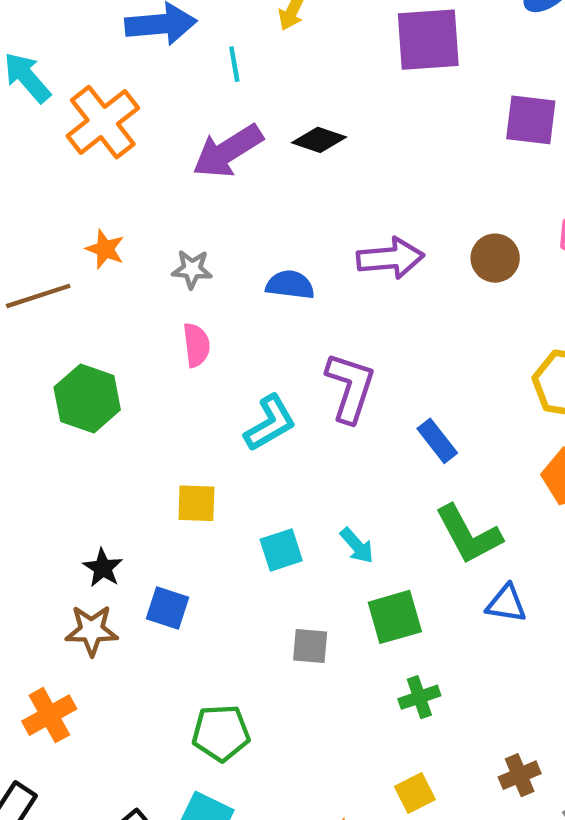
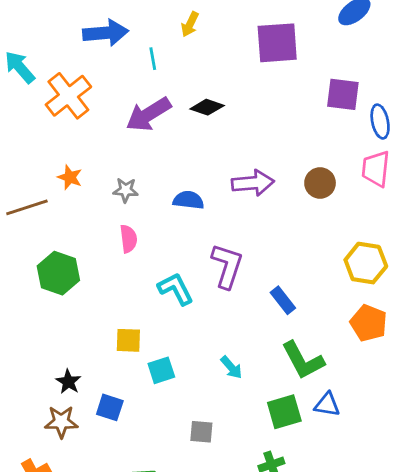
cyan L-shape: (270, 423) -> (176, 289), turned -87
cyan square: (281, 550) -> (161, 370), moved
green square: (395, 617) -> (284, 412), moved

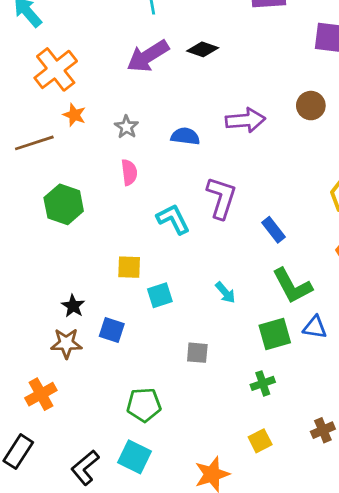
orange cross: (68, 96) -> (56, 69), moved
brown circle: (320, 183) -> (311, 106), moved
gray star: (126, 190) -> (126, 127), turned 30

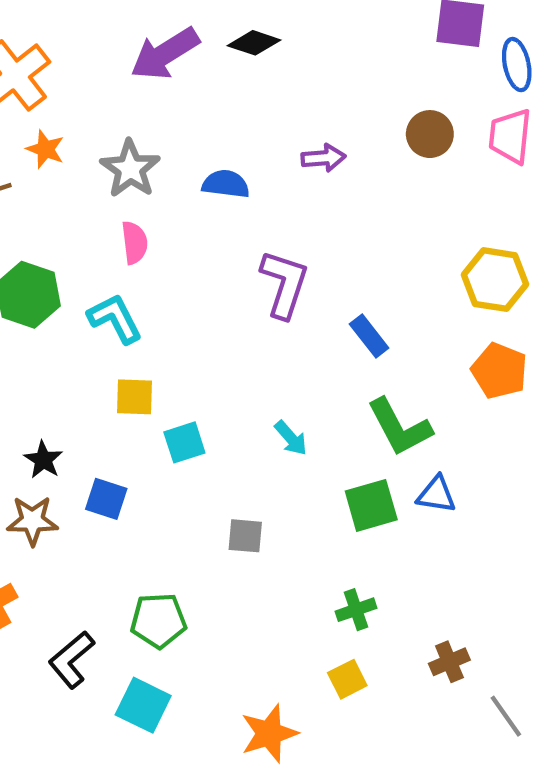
purple arrow: (245, 120) -> (323, 158), size x0.7
gray star: (126, 127) -> (130, 169), size x1.5
cyan L-shape: (173, 219) -> (115, 319), moved
green cross: (263, 383) -> (356, 610), moved
black L-shape: (85, 468) -> (71, 660), moved

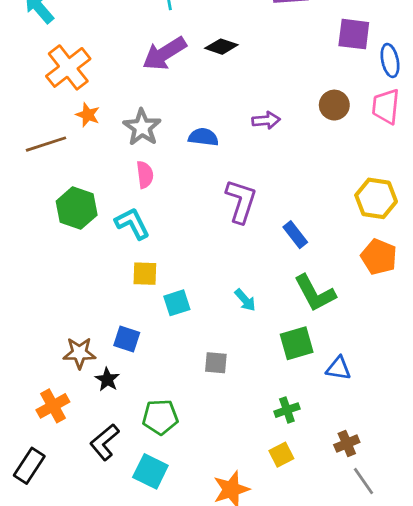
black star: (43, 460) -> (107, 379), moved
blue triangle: (436, 495) -> (338, 368), moved
gray line: (506, 716) -> (364, 481), moved

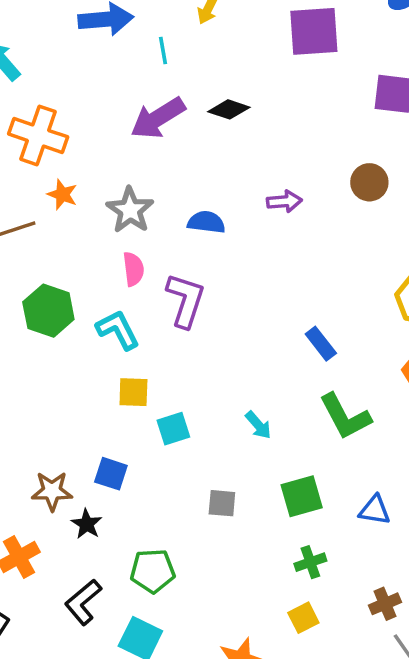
orange cross: (68, 67) -> (38, 135), turned -33
purple L-shape: (241, 201) -> (186, 300), moved
green square: (297, 343) -> (302, 496), moved

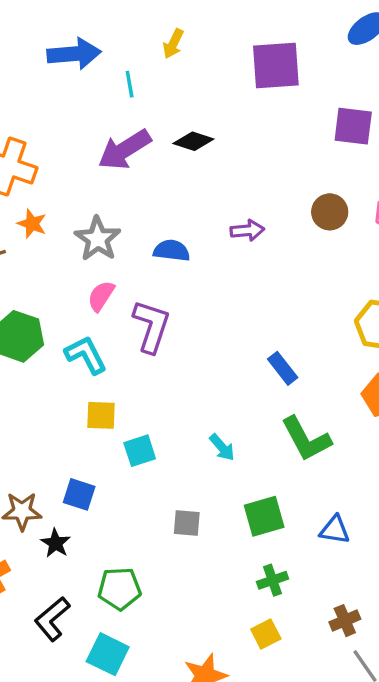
pink semicircle: (133, 269) -> (101, 296), turned -140

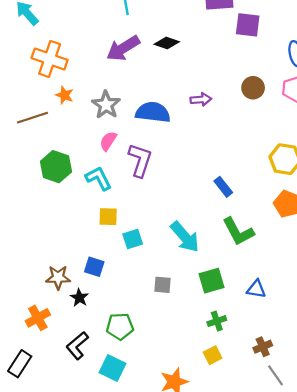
purple square: (353, 126) -> (248, 25), moved
blue semicircle: (172, 251) -> (153, 112), size x1.5
cyan arrow: (222, 447) -> (185, 237), size x1.8

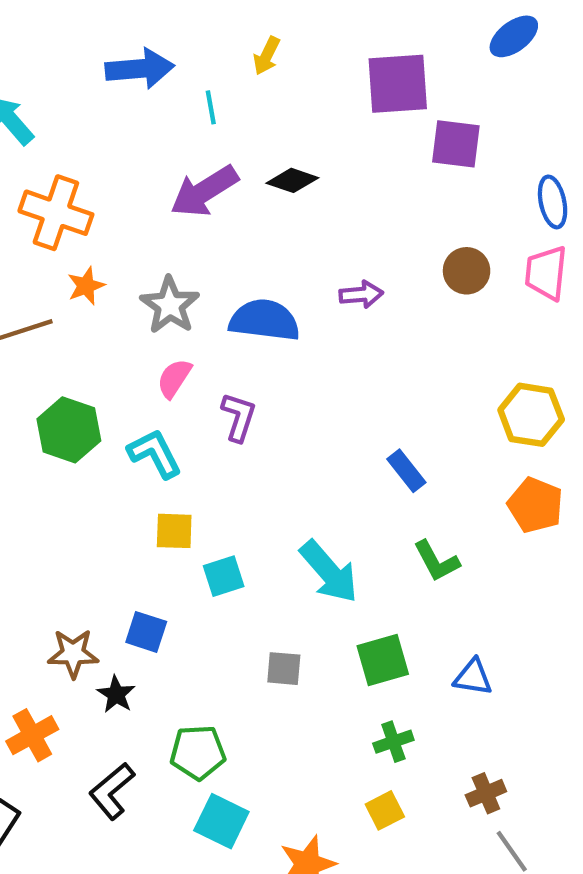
orange star: (64, 95) -> (86, 286), turned 30
purple L-shape: (140, 160) -> (239, 417), size x0.7
green L-shape: (238, 232) -> (436, 561), size x0.7
cyan square: (112, 368) -> (221, 821), moved

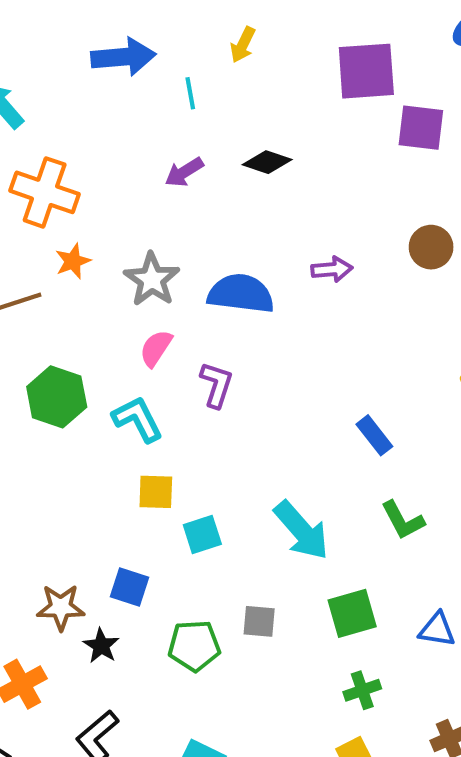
purple arrow: (204, 191) -> (184, 172), size x0.6
green pentagon: (198, 752) -> (194, 646), moved

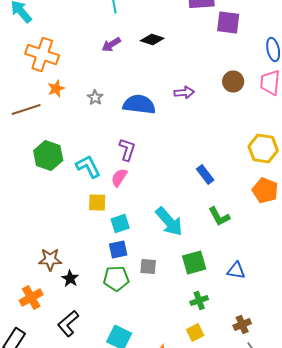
gray star: (152, 279) -> (95, 98), size x0.6
pink semicircle: (156, 348) -> (119, 178), moved
blue square: (130, 587) -> (118, 250), moved, turned -30

